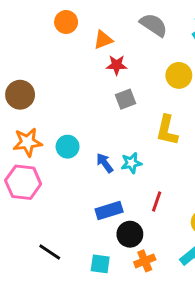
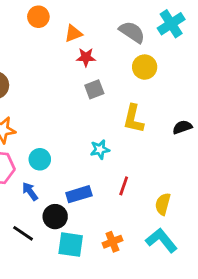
gray semicircle: (154, 25) -> (132, 32), moved
cyan circle: (68, 147) -> (40, 159), moved
blue arrow: (105, 163) -> (30, 191), moved
black circle: (130, 234) -> (55, 217), moved
cyan square: (100, 264) -> (71, 245), size x1.4

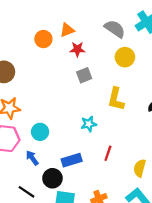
orange circle: (38, 17) -> (43, 39), moved

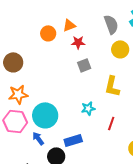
gray semicircle: (115, 29) -> (111, 24), turned 36
cyan circle: (40, 132) -> (45, 115), size x1.6
red line: (108, 153) -> (111, 123), moved

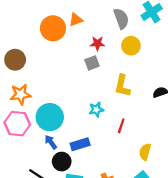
orange circle: (48, 33) -> (53, 28), size x1.5
red star: (78, 42) -> (97, 43), moved
blue arrow: (38, 138) -> (51, 142), moved

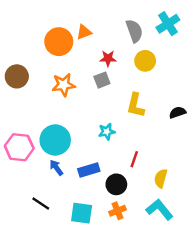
orange star: (21, 94) -> (64, 85), moved
red line: (121, 126) -> (134, 159), moved
black circle: (62, 162) -> (116, 184), moved

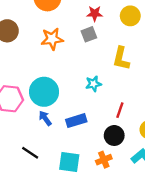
black circle: (116, 184) -> (114, 135), moved

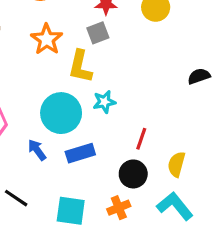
orange star: (52, 39) -> (47, 39), turned -30
yellow L-shape: (121, 58) -> (80, 67), moved
cyan circle: (44, 92) -> (61, 113), moved

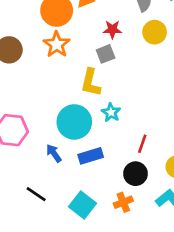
orange star: (47, 39) -> (57, 44), moved
cyan star: (104, 102) -> (111, 112), turned -30
cyan square: (71, 211) -> (82, 205), turned 30

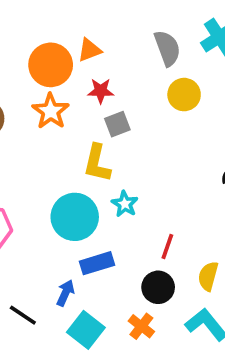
red star: (112, 29) -> (101, 91), moved
blue arrow: (54, 153) -> (65, 293), moved, turned 60
orange cross: (123, 202) -> (141, 326), turned -30

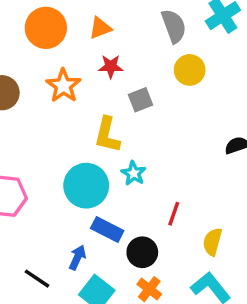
orange circle: (51, 65) -> (46, 28), moved
gray square: (117, 124) -> (141, 100), moved
blue rectangle: (97, 263) -> (107, 229), turned 44
black circle: (158, 287) -> (142, 252), moved

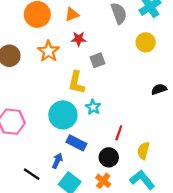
yellow circle: (190, 70) -> (146, 42), moved
black circle: (142, 252) -> (109, 157), moved

